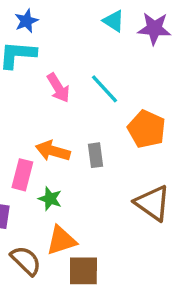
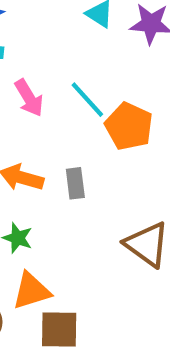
orange pentagon: (147, 129) -> (129, 126), moved

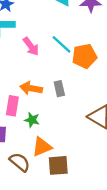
orange pentagon: (129, 126) -> (84, 56), turned -30

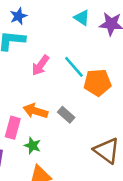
pink arrow: (31, 46) -> (40, 65), turned 66
gray rectangle: (59, 89) -> (66, 115), turned -42

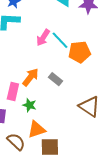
pink arrow: (40, 65) -> (43, 38), moved
orange arrow: (35, 111) -> (31, 77), turned 114

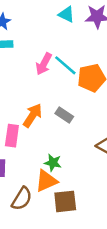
green star: (29, 105) -> (53, 163), moved
brown semicircle: (16, 142) -> (22, 199), turned 84

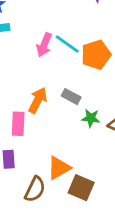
green star: (53, 163) -> (91, 118), moved
brown square: (65, 201) -> (81, 188), turned 35

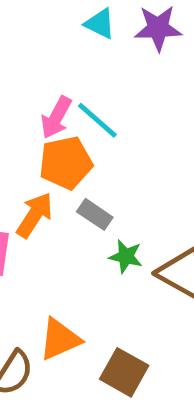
orange pentagon: (96, 55) -> (66, 163), moved
brown square: (81, 188) -> (124, 372), moved

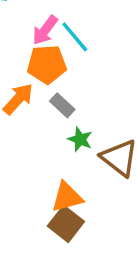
orange triangle: (60, 339) -> (67, 197), moved

